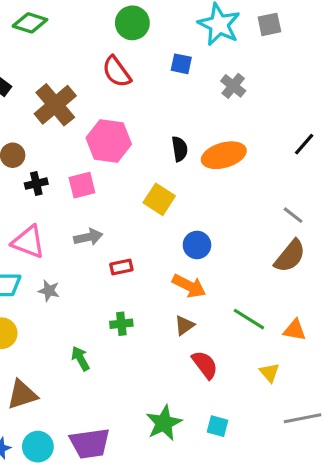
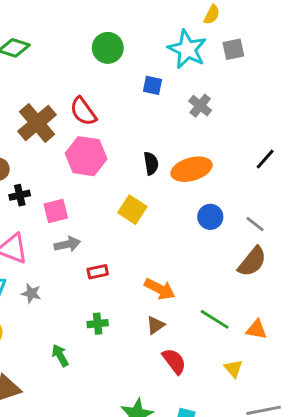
red semicircle: (117, 72) -> (83, 111), moved
pink square: (82, 185) -> (56, 211), moved
blue circle: (197, 245) -> (210, 217), moved

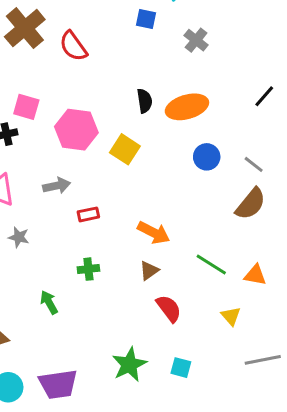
brown cross: (37, 123) -> (25, 28), moved
pink hexagon: (86, 156) -> (76, 130), moved
pink square: (56, 211) -> (26, 107), moved, turned 30

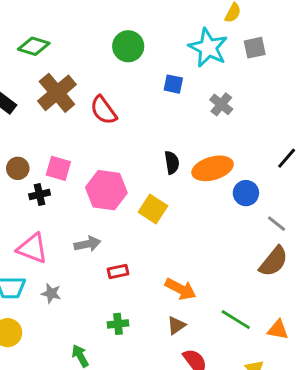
blue circle: (207, 157) -> (246, 193), moved

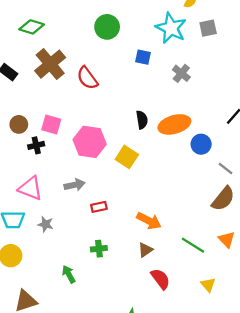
orange triangle: (278, 330) -> (227, 239), moved, turned 36

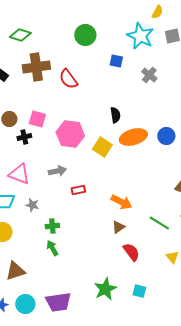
brown cross: (50, 64) -> (36, 67), turned 32
orange ellipse: (174, 124) -> (133, 137), moved
green cross: (99, 249) -> (52, 226), moved

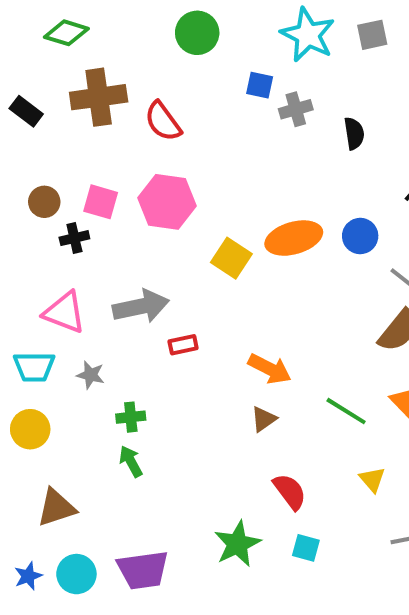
gray cross: (149, 75) -> (296, 109), moved, turned 35
black semicircle: (115, 115) -> (354, 133), moved
pink hexagon: (70, 134) -> (167, 202), moved
gray arrow: (57, 171) -> (141, 306), size x1.5
red semicircle: (131, 252) -> (290, 492), moved

